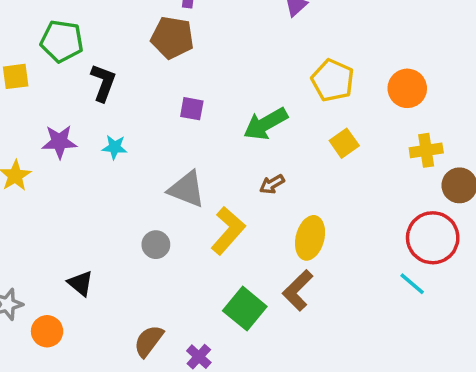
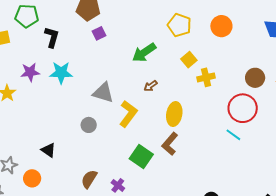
purple square: (192, 109) -> (99, 33), moved, turned -32
cyan star: (115, 147) -> (61, 73), size x1.6
yellow cross: (426, 150) -> (206, 77), moved

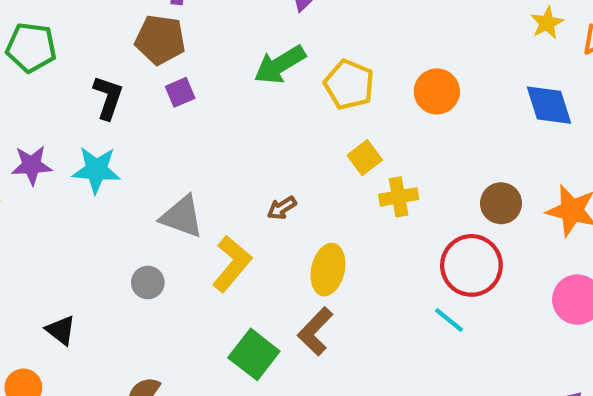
black L-shape: (52, 37) -> (108, 97), moved
green arrow: (144, 53) -> (280, 65), moved

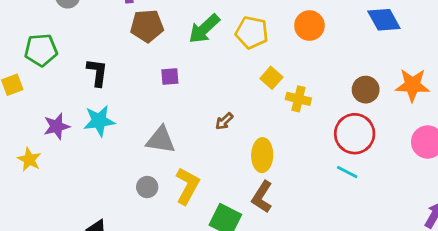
brown pentagon: (160, 40) -> (147, 26), moved
purple square: (180, 92) -> (170, 76), moved, turned 30
yellow cross: (399, 197) -> (298, 99), turned 35
yellow L-shape: (232, 264) -> (187, 186), moved

